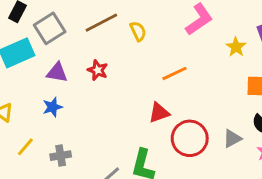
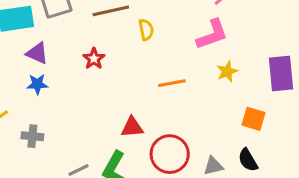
yellow star: (236, 47) -> (227, 71), moved
purple triangle: (57, 73) -> (37, 53), moved
red triangle: (159, 113) -> (132, 127), moved

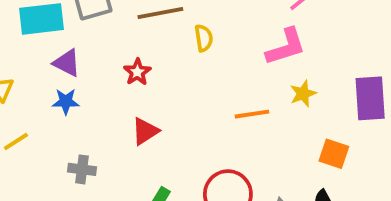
orange line: (172, 83) -> (252, 114), moved
red triangle: (132, 127) -> (145, 131), moved, turned -30
gray cross: (32, 136) -> (82, 169), moved

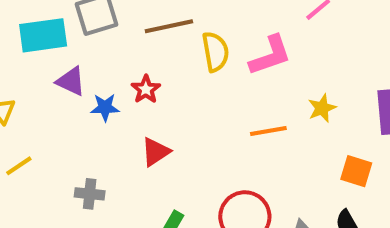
yellow semicircle: (204, 38) -> (215, 52), size x1.4
pink L-shape: (286, 47) -> (270, 55), moved
blue star: (66, 101) -> (105, 107), moved

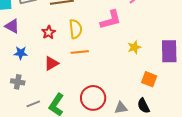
yellow semicircle: (215, 52) -> (76, 29), moved
blue star: (105, 107) -> (21, 53), moved
orange line: (268, 131) -> (80, 52), moved

